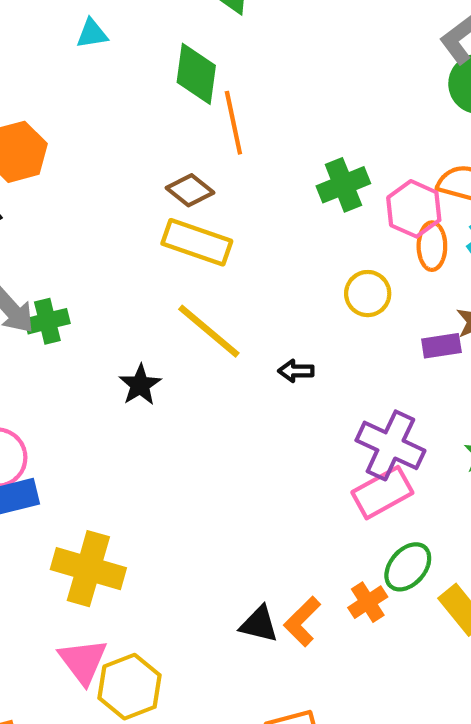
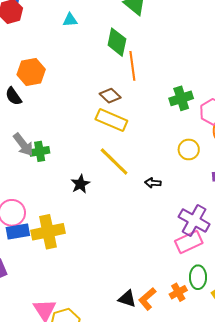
green ellipse: (408, 567) -> (198, 277), turned -45
yellow cross: (88, 569) -> (48, 232), moved, turned -32

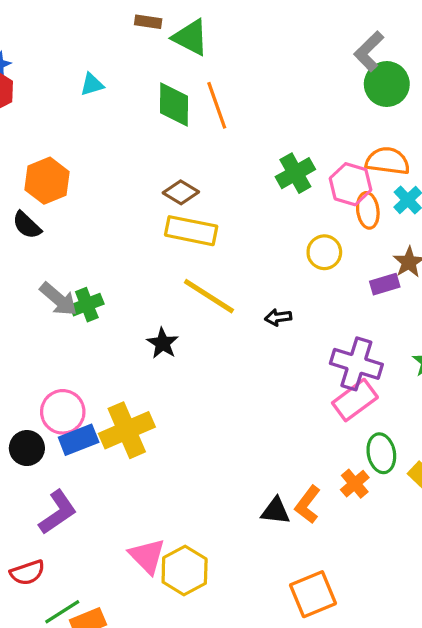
orange line: (132, 66) -> (217, 105), moved

